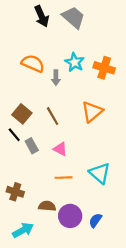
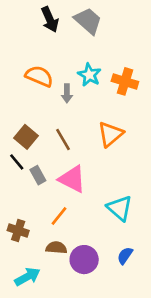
pink triangle: (60, 149) -> (72, 179), size x1.6
orange line: (64, 178) -> (59, 216), moved, turned -49
blue semicircle: (95, 220) -> (125, 256), moved

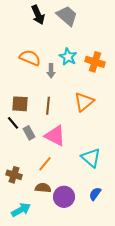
brown square: (26, 137) -> (20, 104), turned -36
brown line: (63, 140) -> (48, 106), turned 36

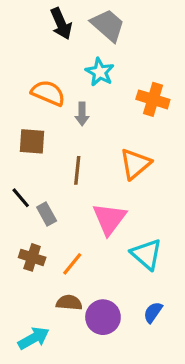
cyan star: (68, 57) -> (100, 72), moved
brown square: (20, 104) -> (32, 141), moved
pink triangle: (55, 136) -> (109, 219), moved, turned 40
brown cross: (14, 175) -> (32, 257), moved

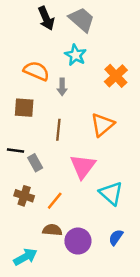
orange cross: (153, 99) -> (116, 76), turned 30
black line: (21, 198) -> (16, 150), turned -42

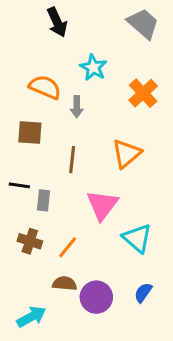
gray trapezoid: (82, 20) -> (143, 24), moved
gray rectangle: (35, 163) -> (43, 200), turned 35

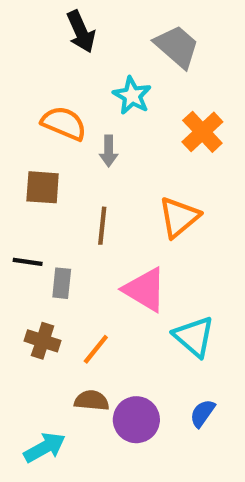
gray trapezoid: (143, 24) -> (177, 47), moved
pink triangle: (102, 205) -> (145, 290), turned -36

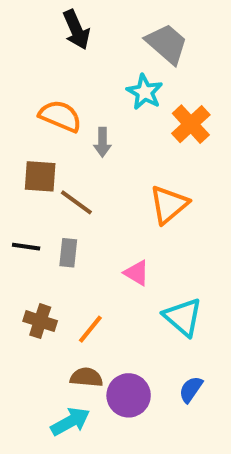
cyan star: (132, 96) -> (145, 92), moved
brown line: (102, 226) -> (76, 202), moved, turned -60
gray rectangle: (62, 283) -> (68, 253), moved
pink triangle: (145, 290) -> (137, 273), size x0.6
cyan arrow: (45, 447) -> (70, 421), moved

